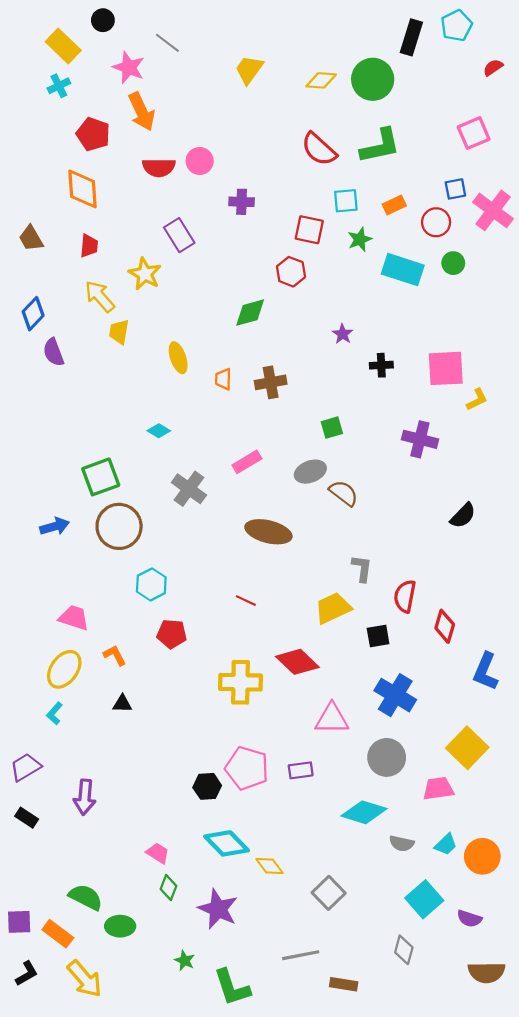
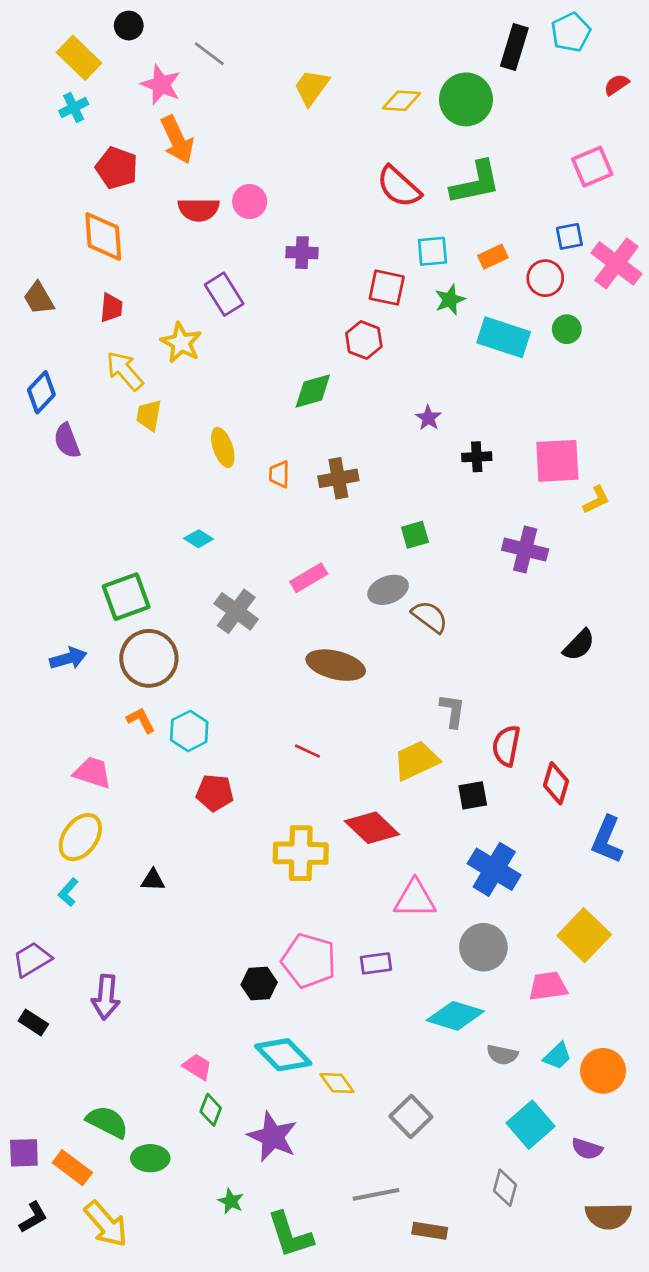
orange L-shape: (115, 655) -> (141, 720), moved

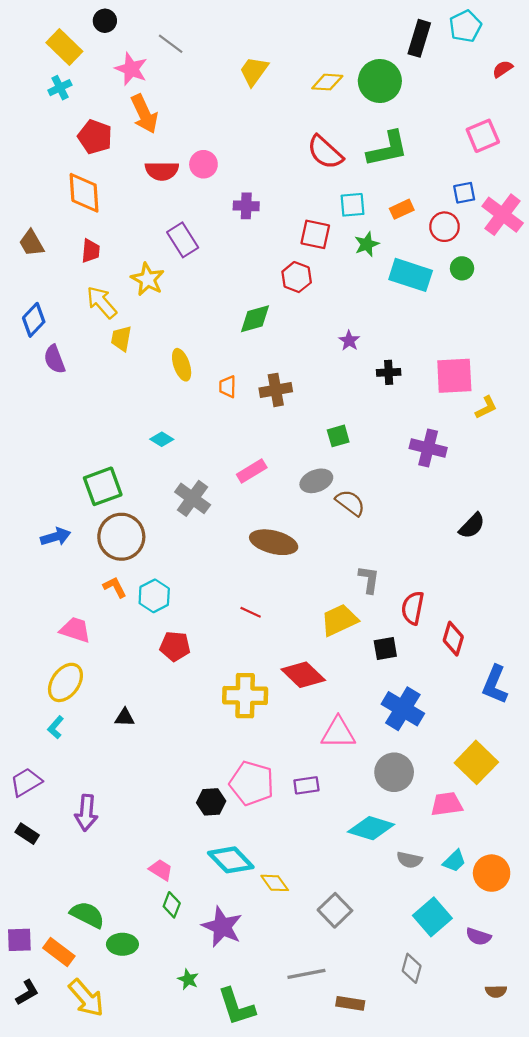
brown semicircle: (608, 1216) -> (496, 991), size x0.6

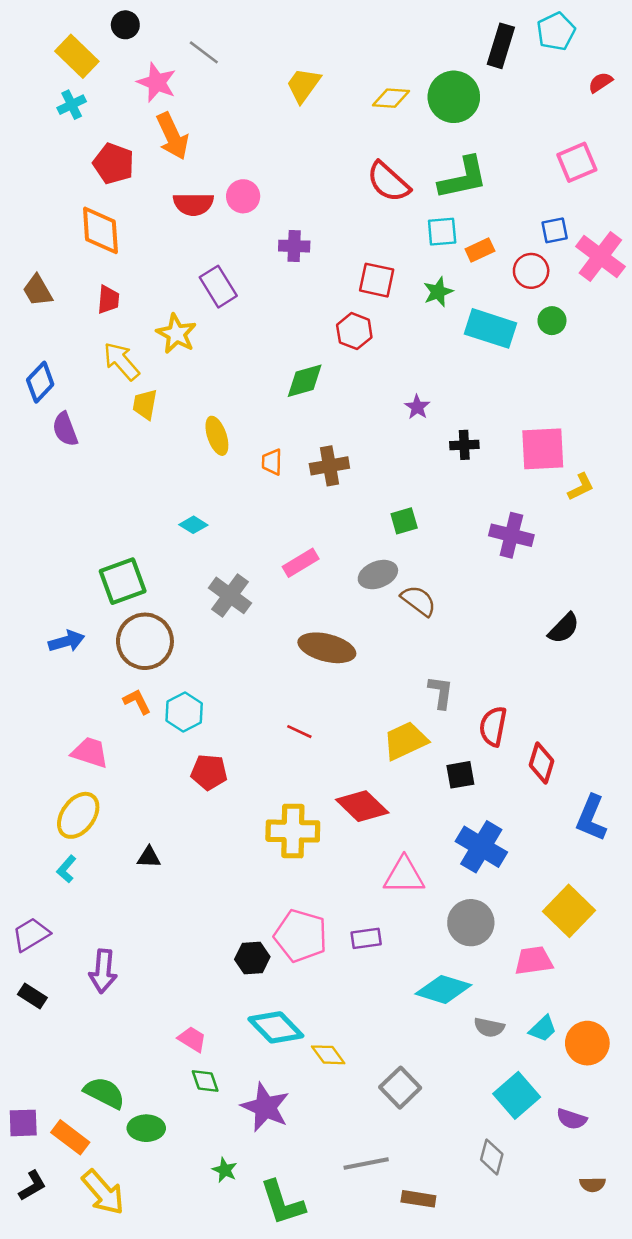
cyan square: (352, 205) -> (442, 232), moved
green diamond: (172, 905) -> (205, 1081), turned -40

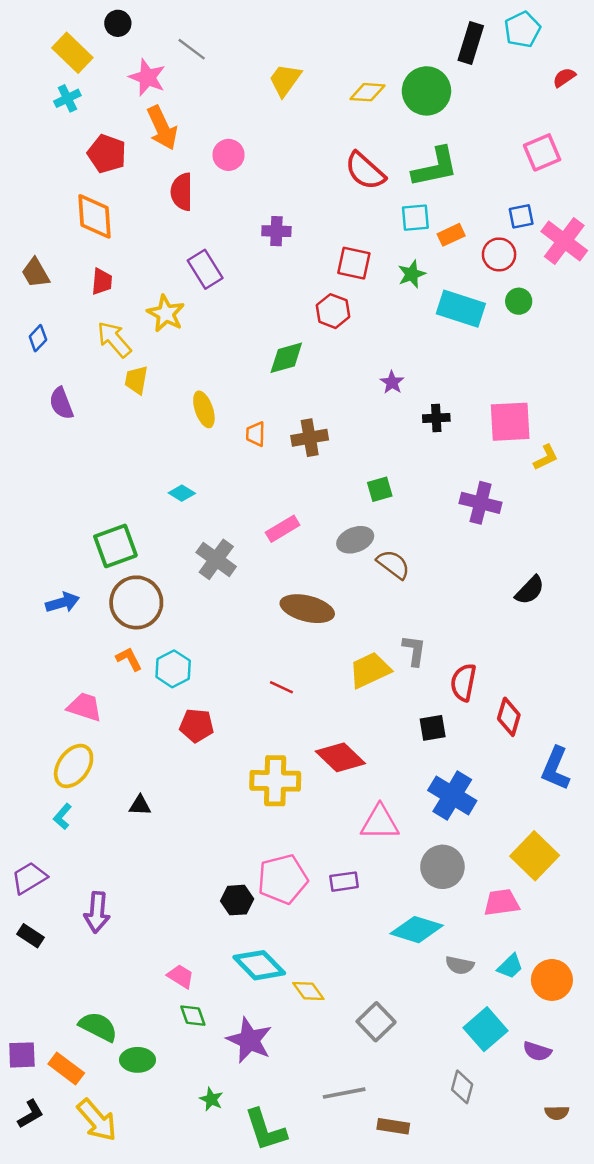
pink circle: (243, 196) -> (229, 155), moved
red semicircle: (193, 204) -> (182, 192), turned 90
blue diamond: (40, 382) -> (38, 338), moved, size x0.7
yellow trapezoid: (405, 741) -> (370, 670), moved
pink pentagon: (301, 936) -> (283, 879), turned -30

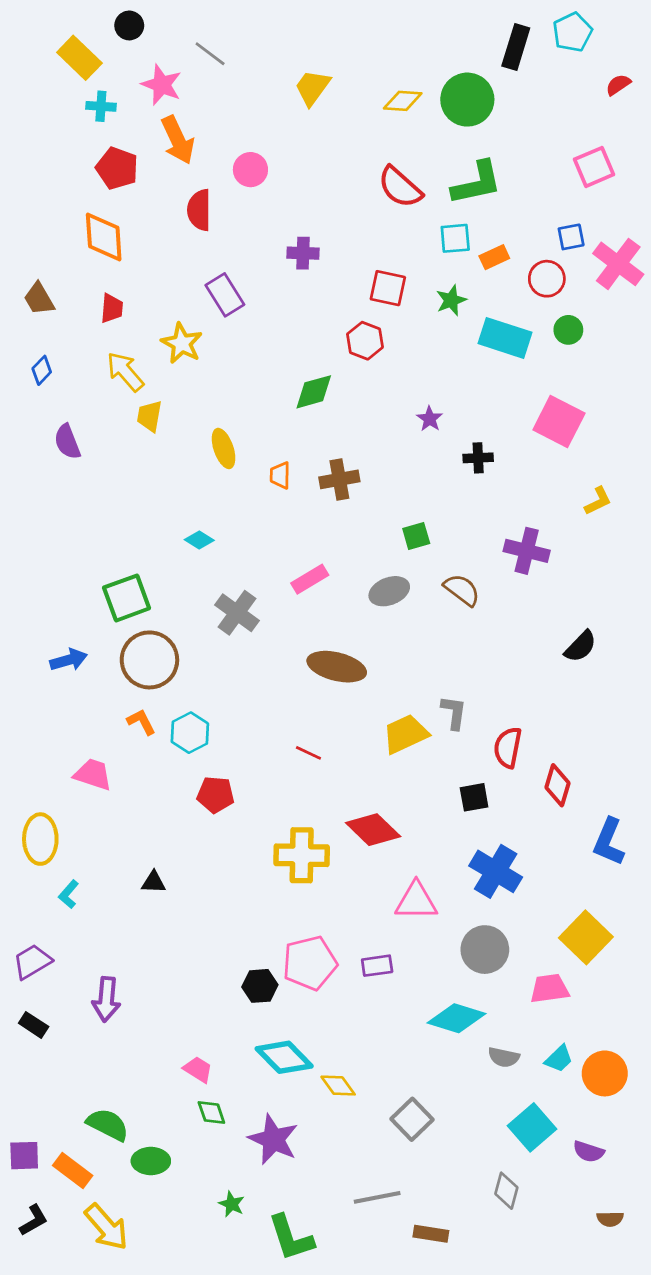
cyan cross: (67, 98) -> (101, 106), moved, turned 30
pink square: (510, 422) -> (559, 421), moved, turned 30
brown semicircle: (393, 564) -> (462, 590), moved
yellow ellipse: (74, 766) -> (40, 839), moved, turned -36

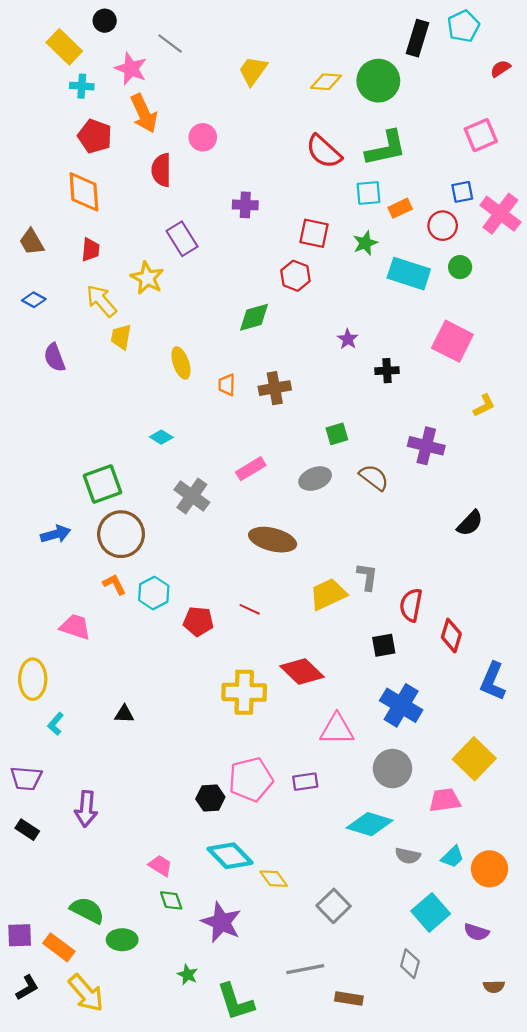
blue diamond: (42, 370) -> (34, 300), turned 75
red pentagon: (215, 795) -> (198, 621), moved
purple trapezoid: (32, 962) -> (26, 778), turned -144

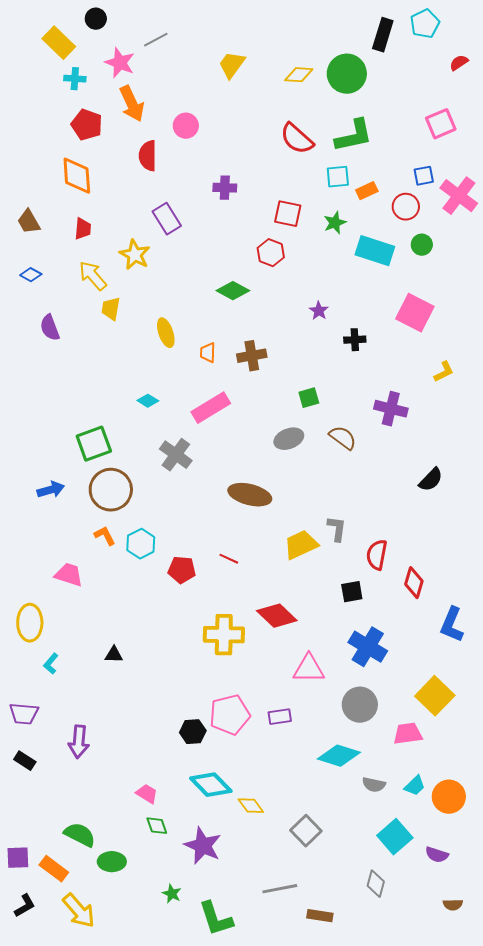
gray line: (170, 44) -> (156, 40), turned -65
green diamond: (254, 317) -> (233, 291), turned 44
pink rectangle: (251, 469) -> (211, 408), moved, size x1.4

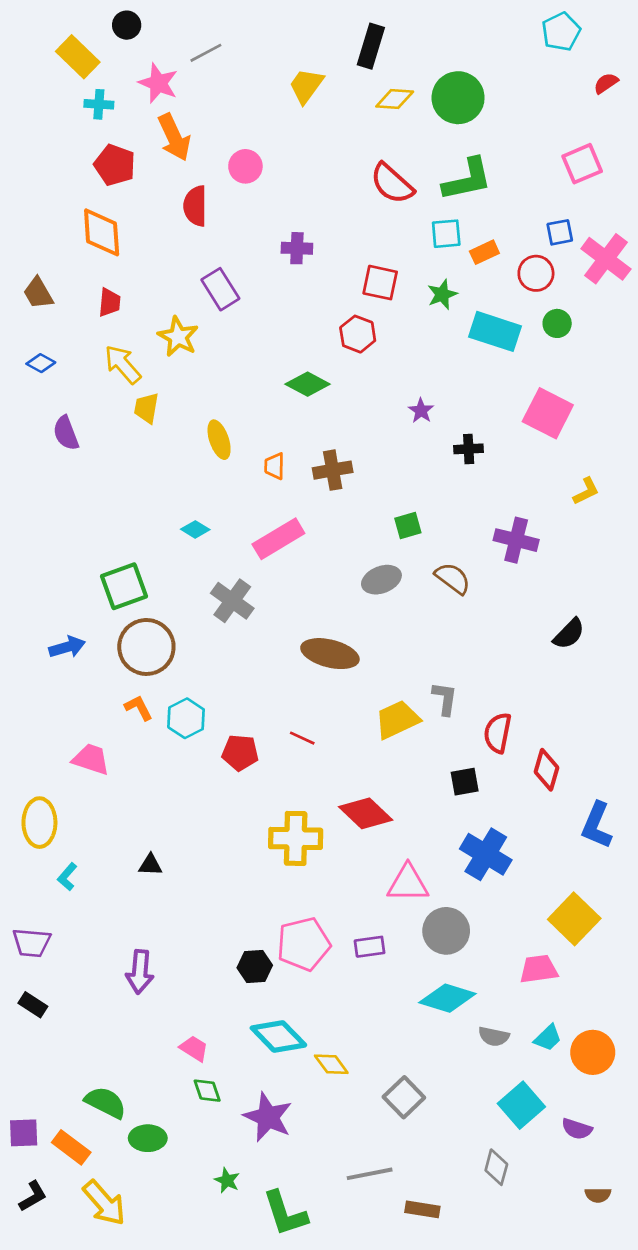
black rectangle: (383, 35) -> (371, 46), moved
gray circle: (360, 705) -> (446, 931), moved
purple arrow: (79, 742) -> (140, 972), moved

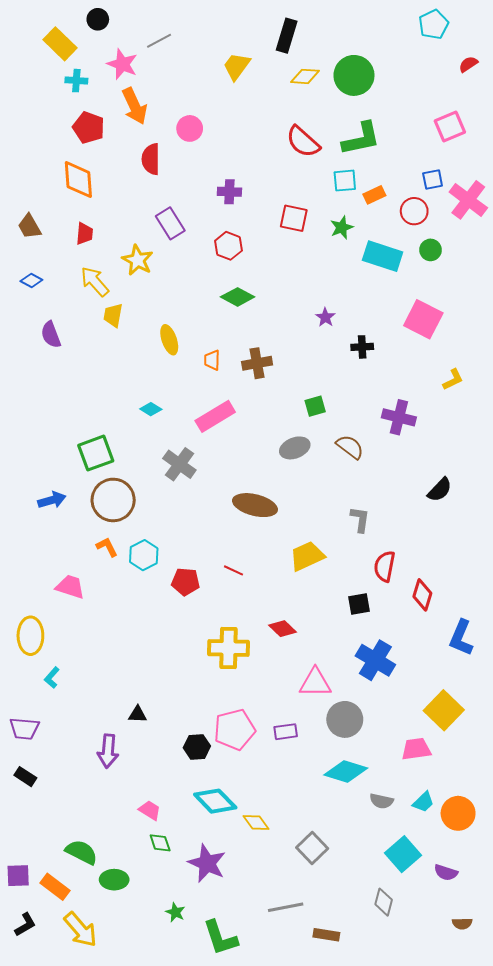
red hexagon: (358, 334) -> (228, 246), moved
gray L-shape: (445, 698) -> (360, 519), moved
red diamond: (366, 813) -> (283, 629), size x0.7
black triangle: (150, 865) -> (138, 714), moved

